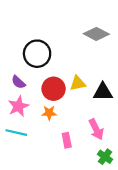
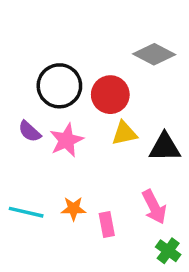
red circle: (54, 89) -> (110, 95), moved
pink star: (18, 106) -> (66, 140), moved
orange star: (49, 113) -> (73, 209), moved

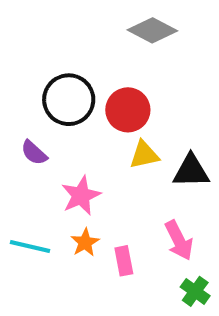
gray diamond: (154, 54) -> (152, 30), moved
pink star: (66, 140) -> (81, 196), moved
orange star: (73, 209) -> (85, 242), turned -30

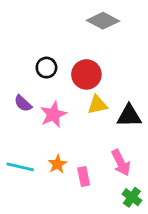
black circle: (69, 100) -> (46, 68), size x0.6
pink star: (81, 196) -> (53, 114), moved

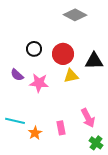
pink star: (53, 114) -> (39, 83), turned 30
black triangle: (129, 116) -> (94, 61), moved
orange star: (57, 164) -> (35, 133), moved

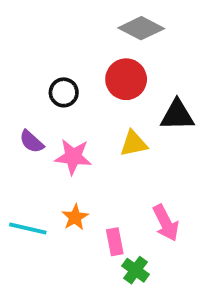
red circle: (63, 54) -> (126, 79), moved
orange star: (35, 133) -> (75, 217), moved
green cross: (96, 143) -> (136, 270), moved

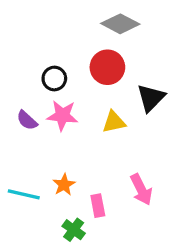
black triangle: (177, 115) -> (151, 98), turned -44
pink star: (73, 157) -> (62, 116), moved
green cross: (136, 270) -> (74, 230), moved

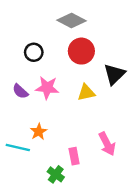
gray diamond: (120, 24) -> (72, 20), moved
black circle: (54, 79) -> (34, 52), moved
orange star: (64, 185) -> (39, 132), moved

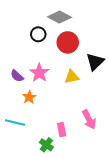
black circle: (34, 52) -> (38, 34), moved
pink star: (47, 88) -> (39, 73), turned 30
orange star: (39, 132) -> (29, 97), moved

